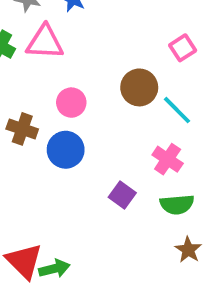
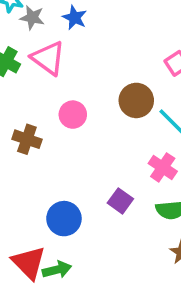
pink triangle: (45, 42) -> (48, 58), turned 33
blue circle: (66, 150) -> (64, 219), moved

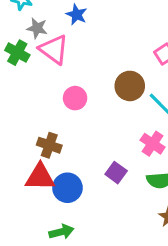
gray star: (32, 18) -> (37, 28), moved
brown cross: (27, 139) -> (49, 145), moved
red triangle: (29, 263) -> (40, 177), moved, turned -44

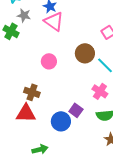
pink triangle: (54, 49) -> (54, 21), moved
blue circle: (67, 188) -> (61, 121), moved

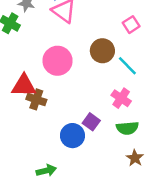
pink circle: (49, 61) -> (58, 61), size x1.5
red triangle: (26, 113) -> (24, 86), moved

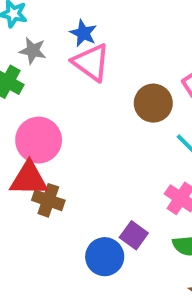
brown circle: (102, 51) -> (153, 103), moved
pink circle: (58, 61) -> (39, 140), moved

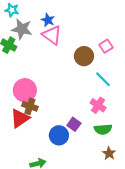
gray star: (33, 51) -> (22, 29), size x1.5
pink circle: (39, 140) -> (25, 90), moved
red triangle: (29, 179) -> (20, 118), moved, turned -35

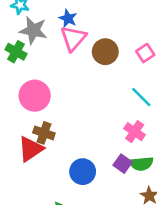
pink triangle: (52, 35) -> (73, 38), turned 35
brown circle: (84, 56) -> (105, 52), moved
pink circle: (25, 90) -> (35, 96), moved
purple square: (74, 124) -> (123, 164), moved

